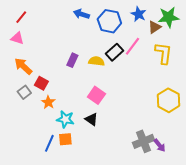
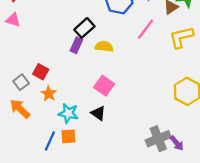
black rectangle: (114, 52) -> (84, 28), moved
yellow L-shape: (164, 53) -> (181, 37), turned -110
orange arrow: (23, 66) -> (20, 109), moved

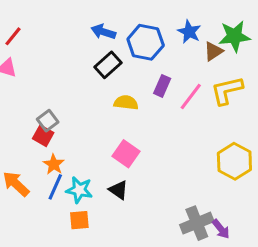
black rectangle: (84, 28) -> (108, 65), moved
pink line: (146, 29) -> (191, 97), moved
purple rectangle: (76, 45) -> (162, 86), moved
gray square: (21, 82) -> (48, 121), moved
blue line: (50, 141) -> (55, 187), moved

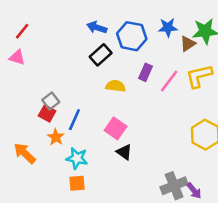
blue star: (189, 32) -> (168, 27), turned -30
blue line: (55, 187) -> (74, 120), moved
black triangle: (118, 190) -> (124, 152), moved

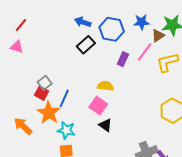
pink line: (169, 81) -> (145, 52), moved
yellow semicircle: (116, 86) -> (105, 86), moved
orange star: (56, 137) -> (49, 113), size x1.6

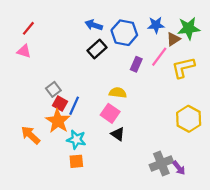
red square: (42, 93) -> (60, 104), moved

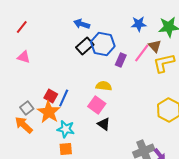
blue hexagon: (124, 33) -> (103, 44), moved
brown triangle: (173, 39) -> (155, 46), moved, turned -40
pink triangle: (24, 51) -> (24, 57), moved
gray square: (53, 89) -> (27, 108), moved

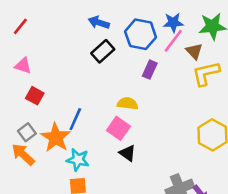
blue hexagon: (103, 44) -> (141, 34), moved
pink line: (142, 53) -> (173, 41), moved
red square: (51, 96) -> (35, 96), moved

